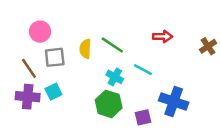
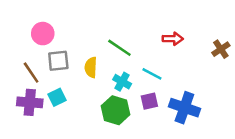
yellow semicircle: (85, 49) -> (91, 67), moved
purple square: (143, 117) -> (149, 101), moved

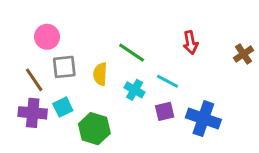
red arrow: (173, 39) -> (190, 43), turned 78
green hexagon: (116, 110) -> (94, 129), moved

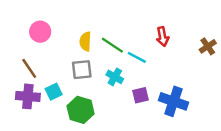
gray square: (64, 67) -> (82, 70), moved
yellow semicircle: (100, 74) -> (85, 41), moved
cyan line: (168, 81) -> (137, 57), moved

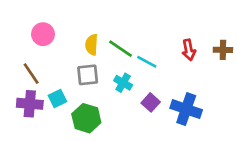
red arrow: (162, 37) -> (189, 50), moved
brown cross: (208, 46) -> (223, 50), turned 35
purple square: (140, 95) -> (151, 102), turned -35

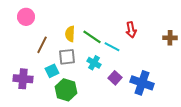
pink circle: (43, 34) -> (26, 17), moved
red arrow: (189, 50) -> (131, 30), moved
brown line: (31, 74) -> (42, 45), moved, turned 60
cyan square: (57, 99) -> (52, 71), moved

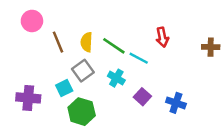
brown line: (42, 45) -> (58, 42), moved, turned -48
gray square: (67, 57) -> (83, 71), turned -30
blue cross: (142, 83) -> (176, 103), size x0.7

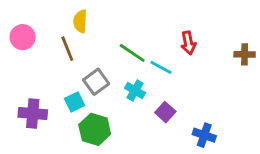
pink circle: (32, 21) -> (23, 37), moved
yellow semicircle: (87, 42) -> (80, 21), moved
blue cross: (176, 103) -> (204, 135), moved

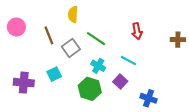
yellow semicircle: (80, 21) -> (73, 14), moved
cyan line: (161, 67) -> (129, 61), moved
gray square: (96, 82) -> (71, 48), moved
green hexagon: (95, 129) -> (90, 89), moved

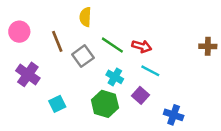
red arrow: (137, 31) -> (142, 46), moved, turned -63
cyan square: (54, 74) -> (57, 104), moved
purple cross: (24, 83) -> (28, 74), moved, turned 30

